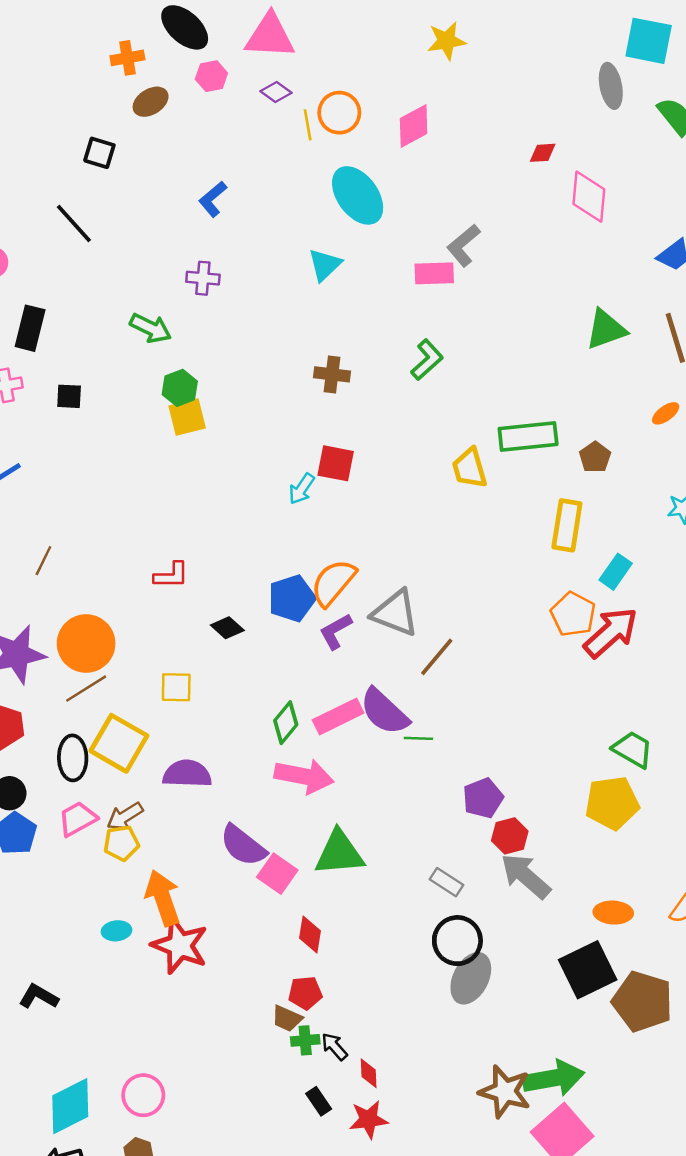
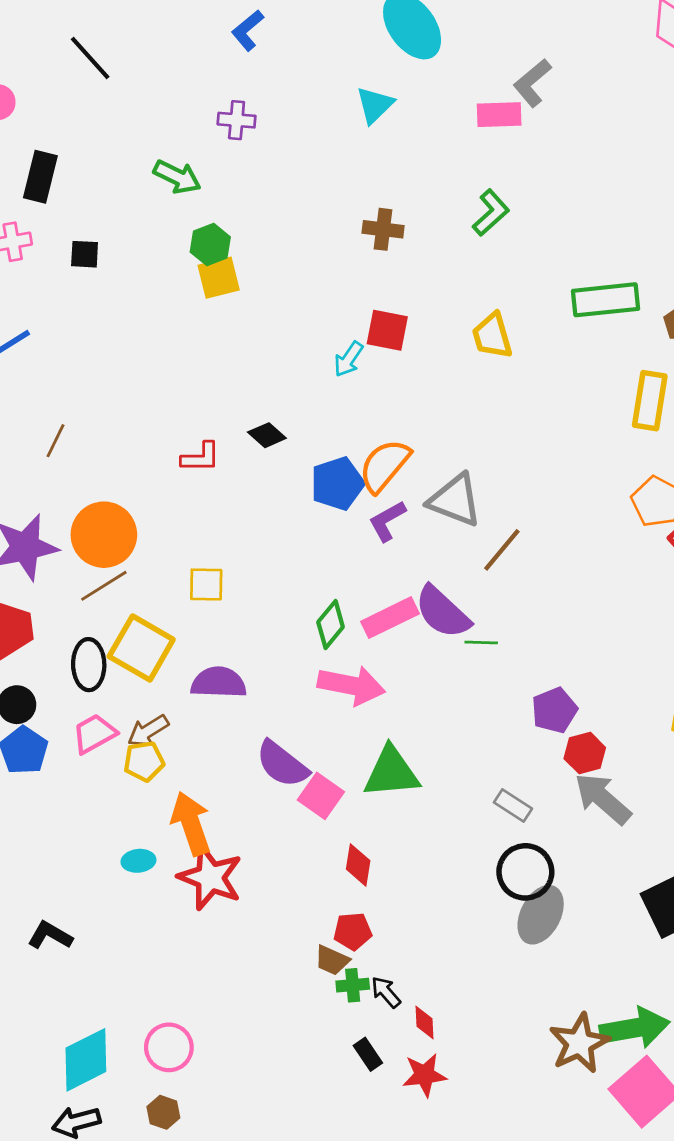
yellow trapezoid: (470, 468) -> (492, 336), moved
black diamond: (227, 628) -> (267, 435), moved
brown star: (505, 1092) -> (579, 1043), turned 30

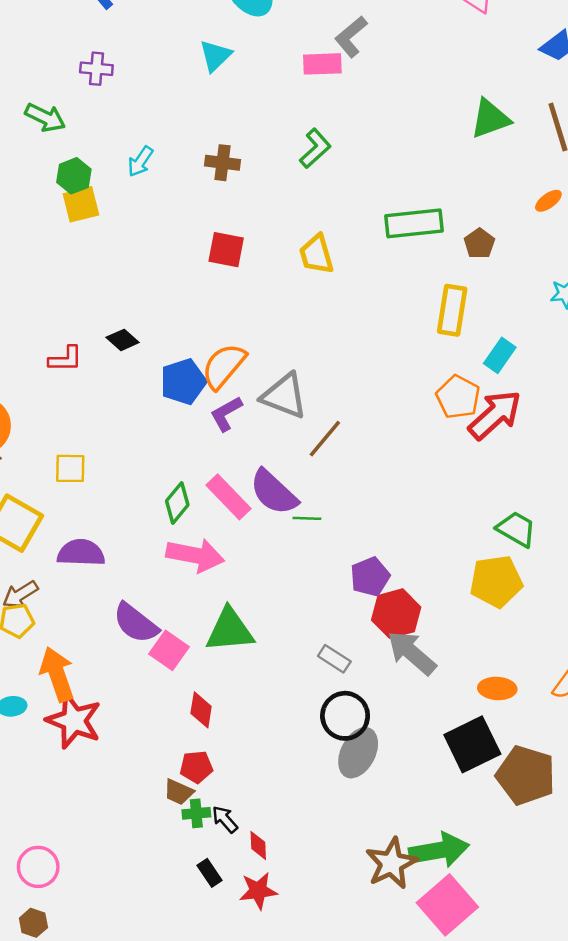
cyan arrow: (348, 359) -> (140, 162), moved
pink rectangle: (390, 618) -> (228, 497), turned 72
red hexagon: (585, 753) -> (396, 614), size x1.4

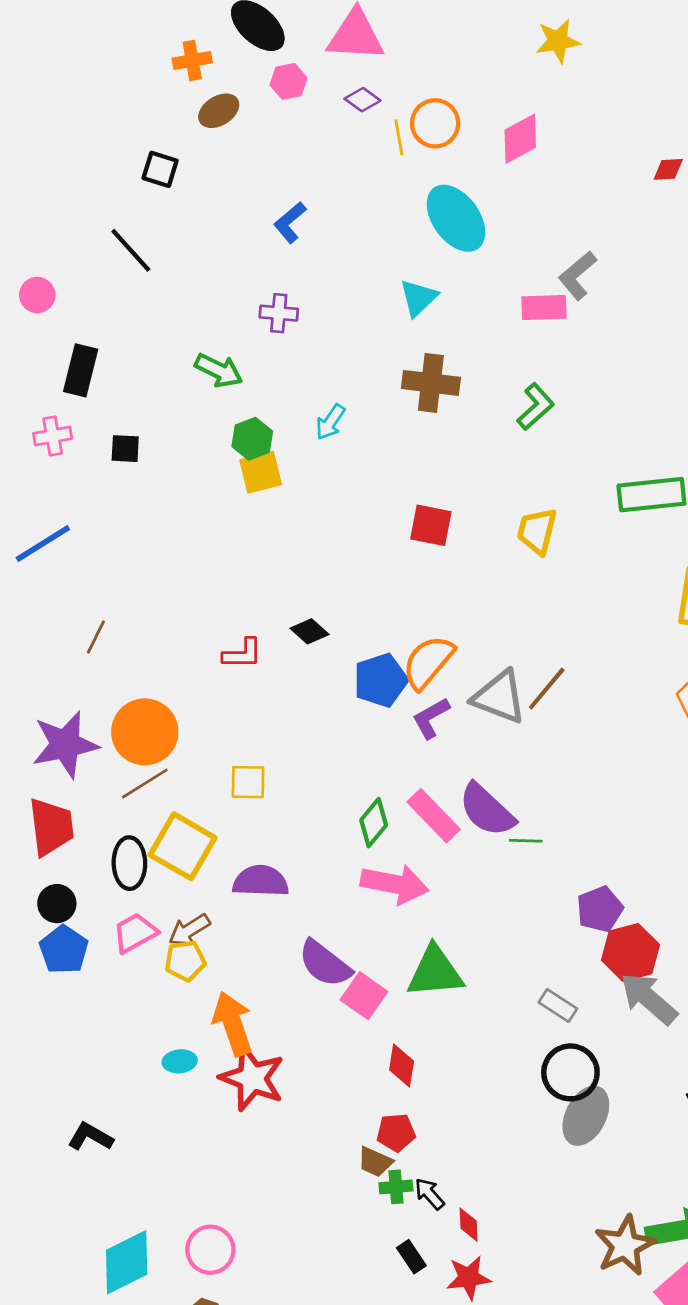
brown cross: (223, 163) -> (431, 383), moved, size x1.4
yellow trapezoid: (316, 254) -> (537, 531), turned 30
brown line: (325, 439) -> (547, 689), moved

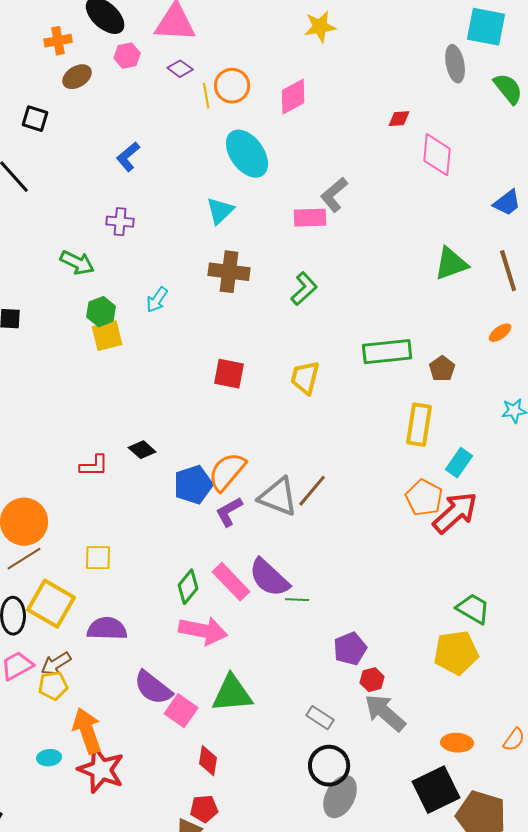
red hexagon: (630, 952) -> (372, 680), size x0.6

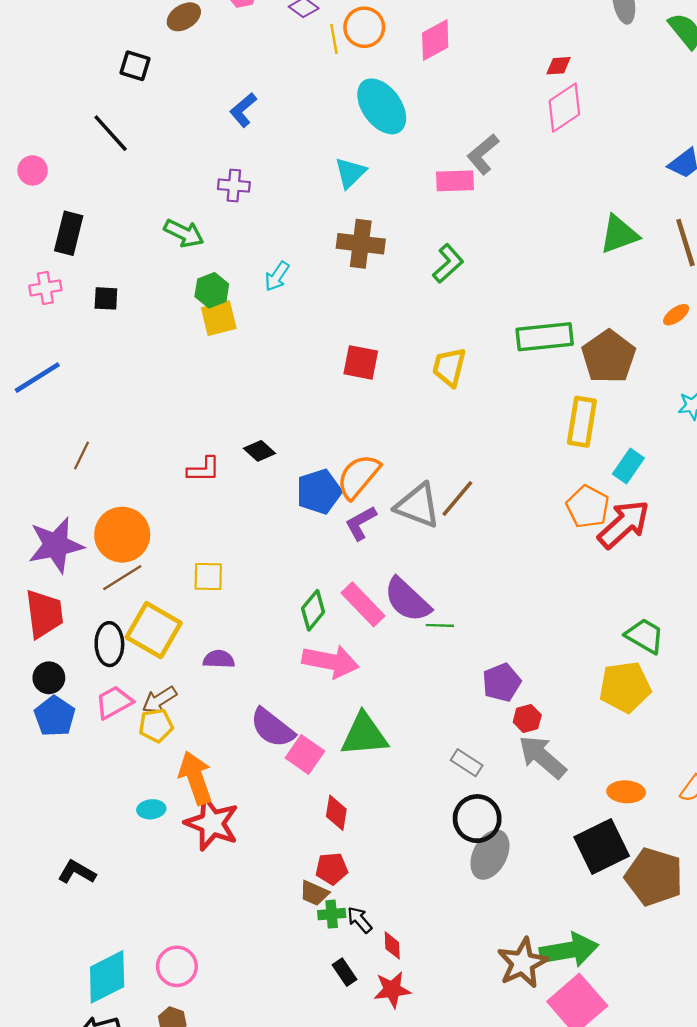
pink diamond: (437, 155) -> (564, 108), moved, turned 51
brown pentagon: (442, 369) -> (609, 357), size x1.8
purple semicircle: (107, 629) -> (219, 659), size x0.7

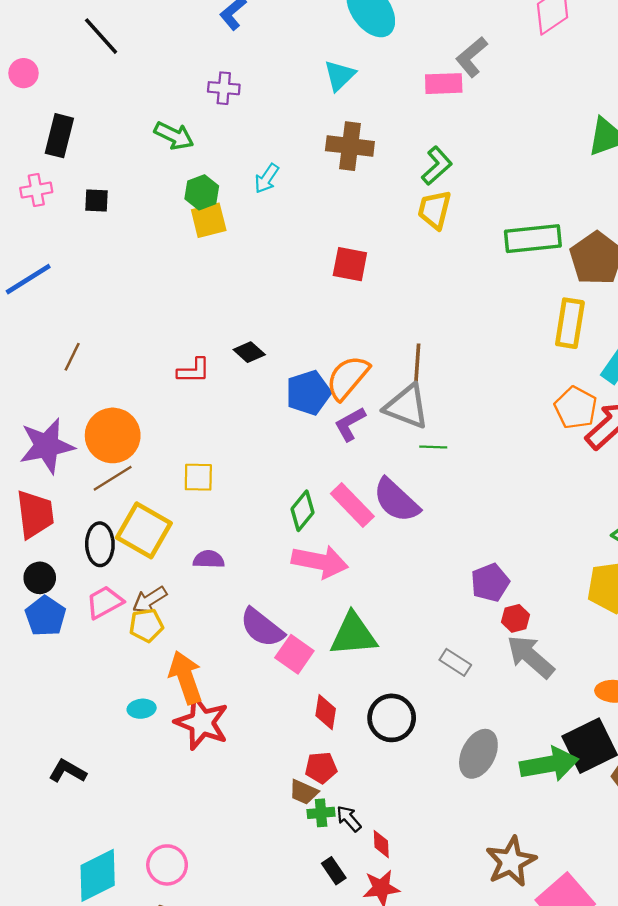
yellow trapezoid: (449, 367) -> (434, 210), moved
brown line: (457, 499) -> (417, 365), moved, turned -36
green line: (440, 625) -> (433, 447), moved
black circle: (477, 819) -> (392, 718), moved
green arrow: (569, 950) -> (549, 764), moved

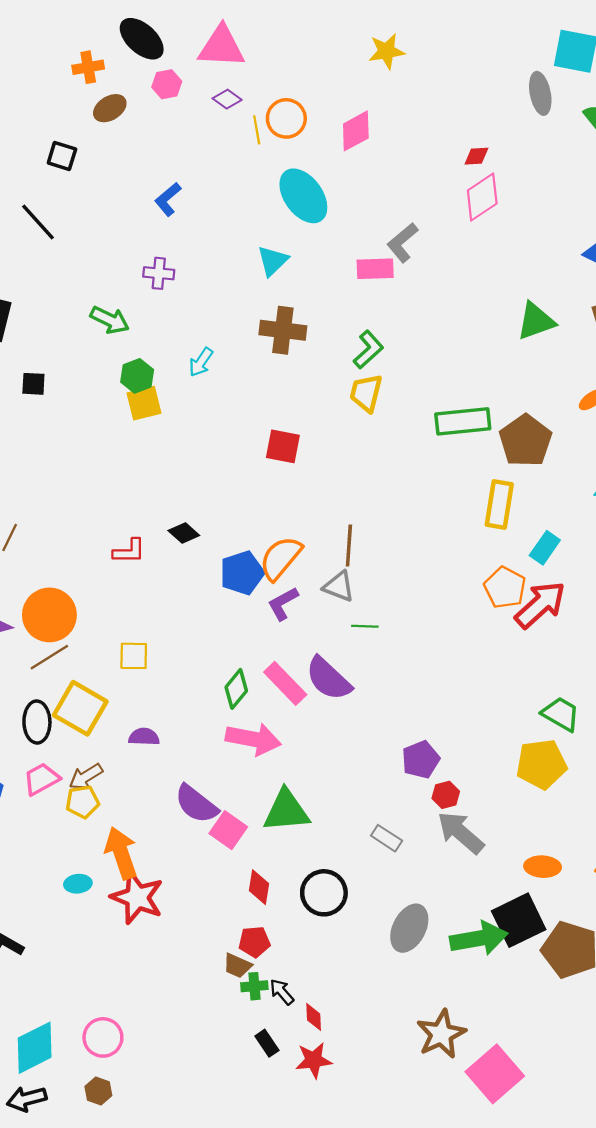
gray triangle: (407, 407) -> (339, 586), size x0.7

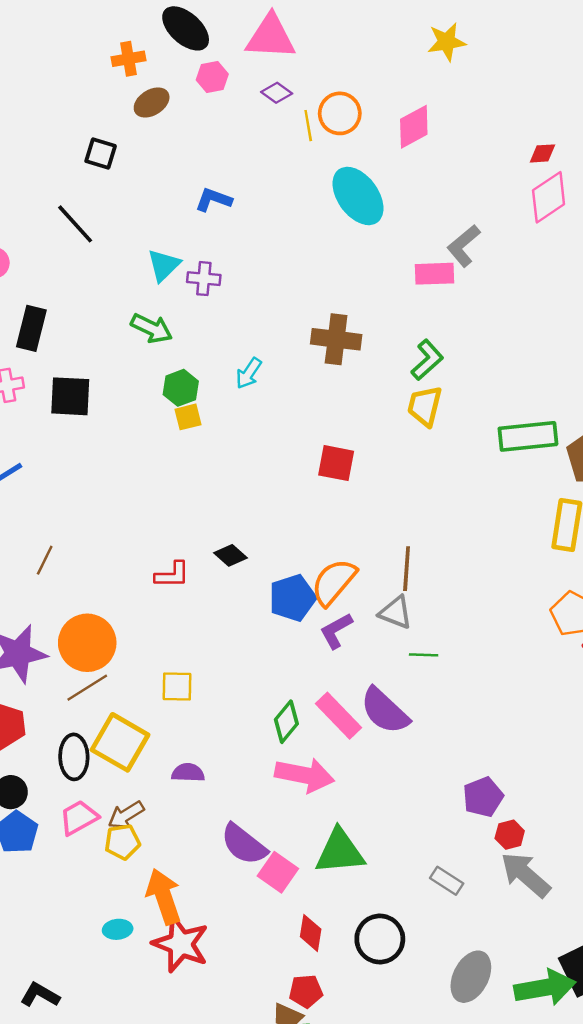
blue L-shape: (168, 199) -> (213, 200), turned 60
cyan triangle: (273, 261) -> (164, 265), moved
black square: (33, 384) -> (70, 396), size x1.6
yellow square: (144, 403) -> (188, 417), size x0.7

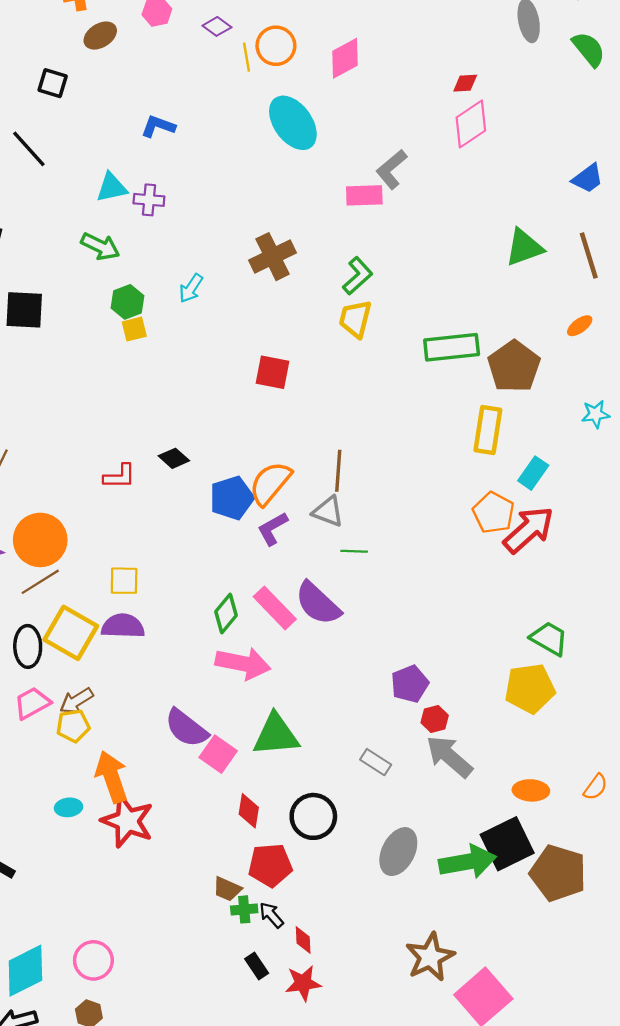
cyan triangle: (164, 265) -> (112, 187), turned 32
brown cross: (336, 339) -> (273, 257), turned -33
purple semicircle: (188, 773) -> (123, 626), moved, size x1.4
red pentagon: (306, 991) -> (270, 865), moved, size x1.4

